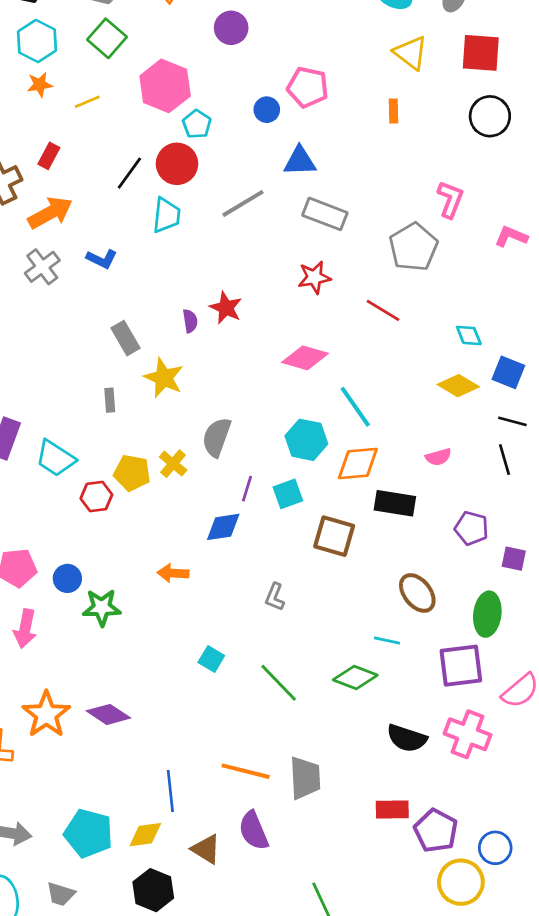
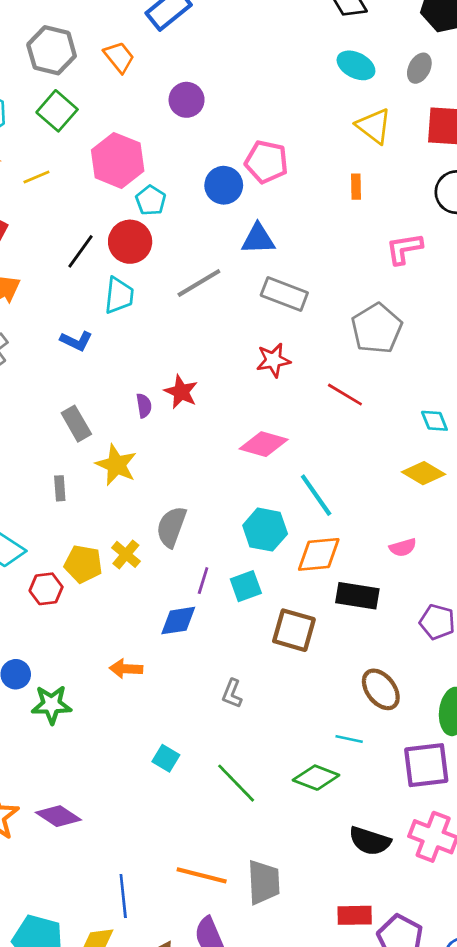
blue circle: (267, 110) -> (224, 185), size x1.4
pink L-shape: (450, 199) -> (404, 249), moved, turned -120
blue L-shape: (102, 259) -> (76, 341), moved

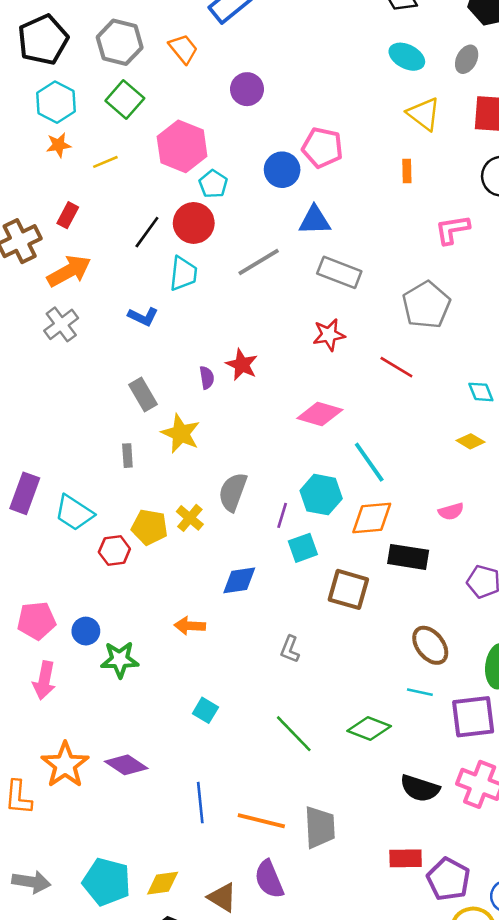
yellow diamond: (423, 473) -> (471, 441), size x0.7
purple line: (203, 581) -> (282, 515), moved
cyan line: (349, 739) -> (420, 692), moved
cyan square: (166, 758) -> (205, 710), moved
blue line: (123, 896) -> (200, 803), moved

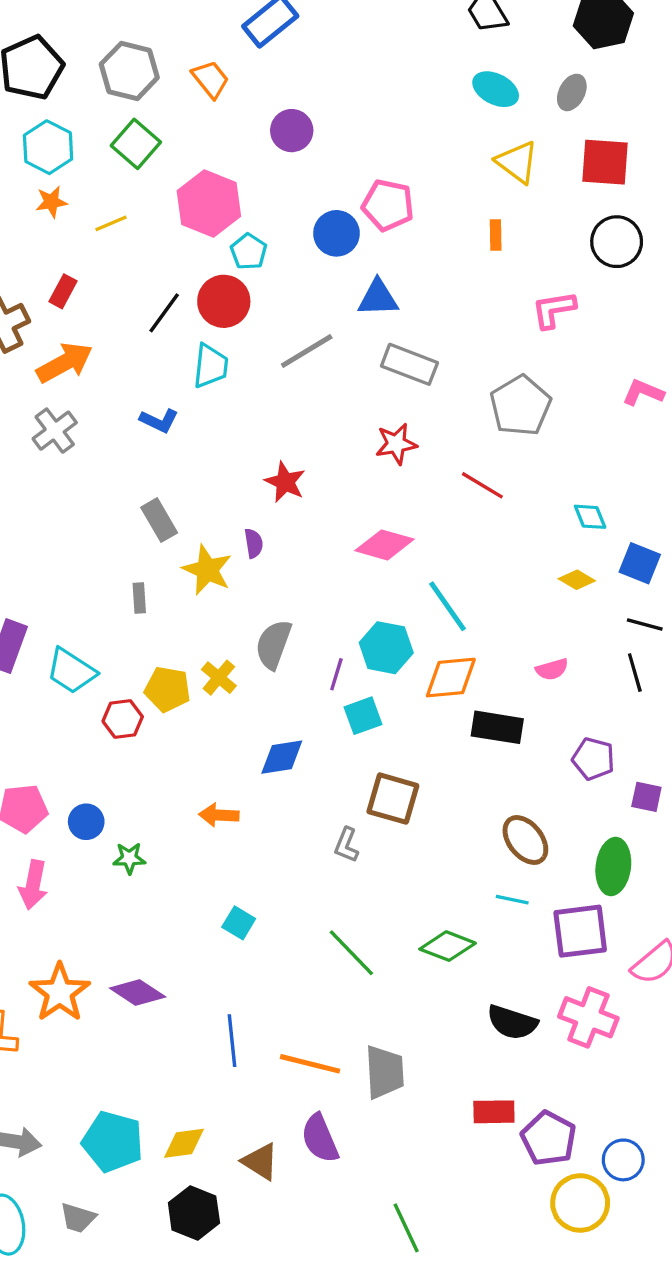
purple semicircle: (207, 378) -> (254, 543), moved
brown square: (348, 589) -> (393, 799), moved
green star: (120, 660) -> (129, 858), size x0.7

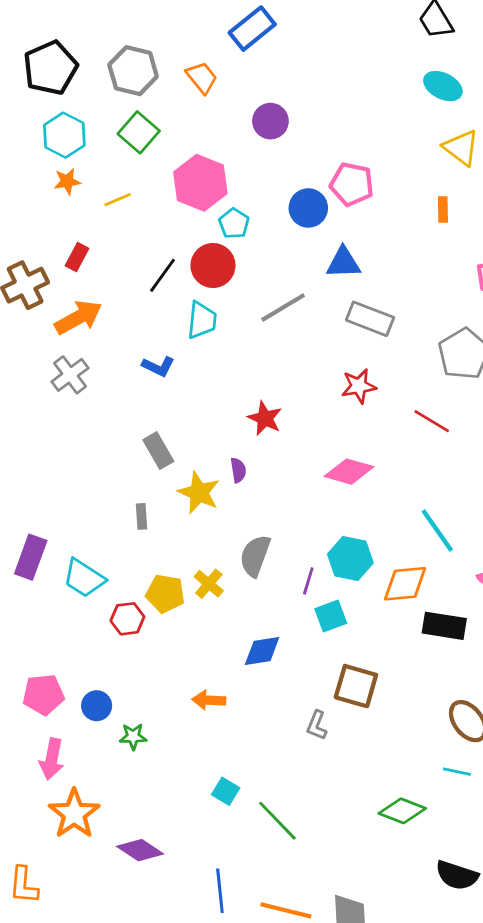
cyan line: (448, 606) -> (437, 530), moved
green line: (351, 953) -> (277, 821), moved
orange star: (60, 992) -> (74, 814), moved

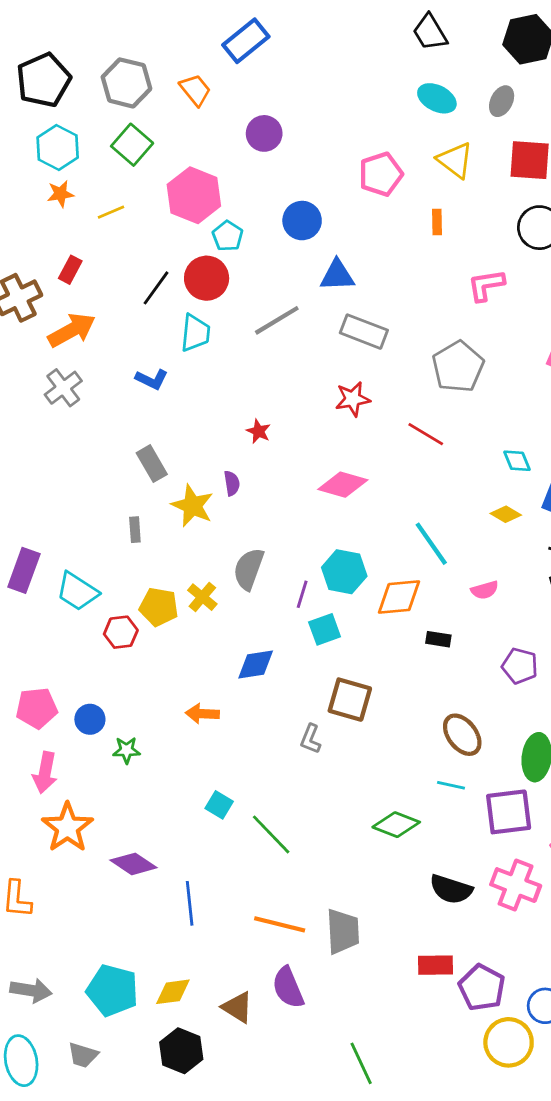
pink pentagon: (352, 184) -> (381, 174), moved, turned -30
red star: (265, 418) -> (259, 431), size x0.7
black rectangle: (444, 626) -> (438, 639), size x0.6
blue line: (220, 891) -> (190, 903), moved

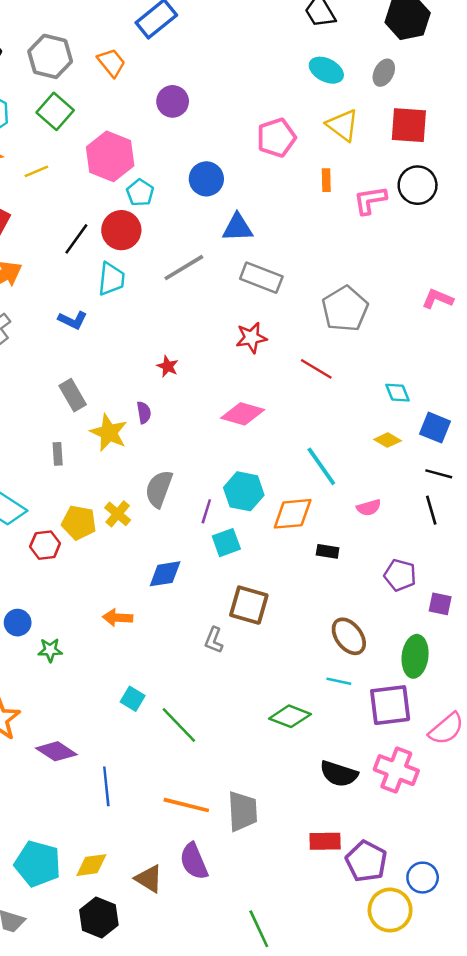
pink L-shape: (486, 285) -> (370, 200), moved

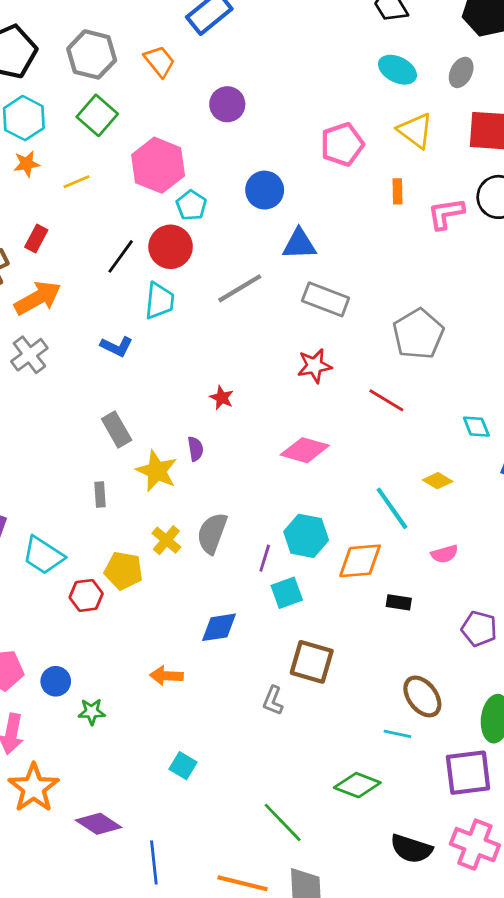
yellow diamond: (388, 440) -> (438, 481), moved
yellow cross: (118, 514) -> (166, 540), moved
cyan line: (339, 681) -> (397, 734), moved
green line: (179, 725) -> (283, 822), moved

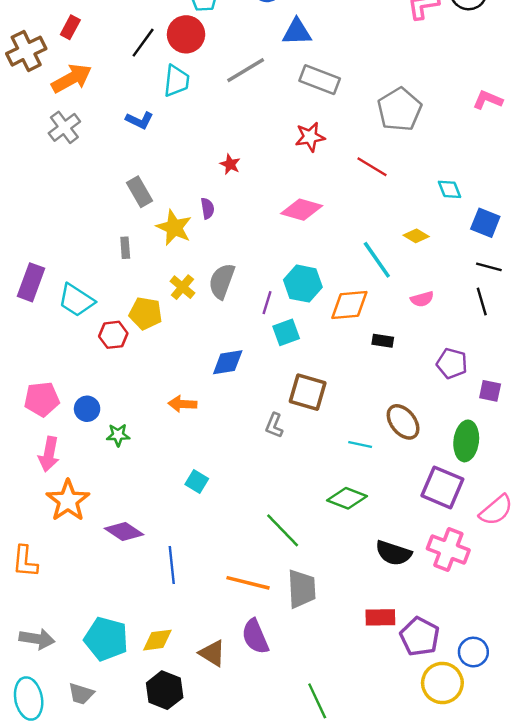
cyan line: (397, 734) -> (360, 445), moved
purple square: (468, 773) -> (442, 487), turned 30

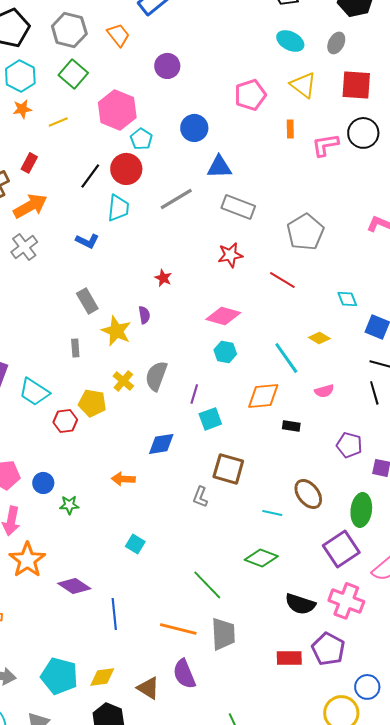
cyan hexagon: (303, 284) -> (225, 352), moved, size x0.7
purple square: (442, 487) -> (341, 549), turned 33
purple pentagon: (420, 637) -> (328, 649), moved

